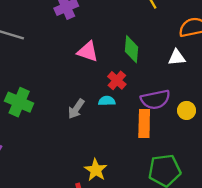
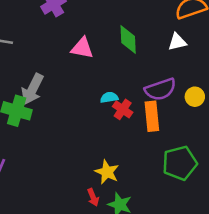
red cross: (117, 80) -> (123, 109), moved
gray arrow: (76, 109) -> (32, 89), moved, size x1.4

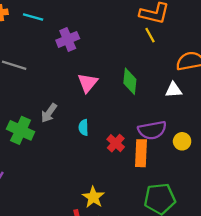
pink triangle: (82, 48) -> (88, 83), turned 50
gray arrow: (32, 89) -> (49, 113), moved, size x0.7
cyan semicircle: (109, 97) -> (83, 127), moved, turned -91

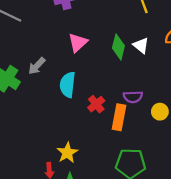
white triangle: (174, 90) -> (141, 46), moved, turned 35
cyan semicircle: (83, 127) -> (68, 85), size x1.6
purple semicircle: (152, 130) -> (133, 97), size x0.7

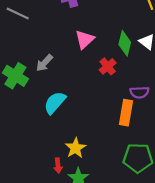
cyan semicircle: (68, 85) -> (55, 103), moved, turned 35
red cross: (96, 104) -> (108, 66), moved

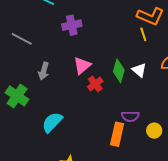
gray arrow: (44, 63) -> (44, 71), moved, turned -30
red cross: (108, 66) -> (95, 84), moved

